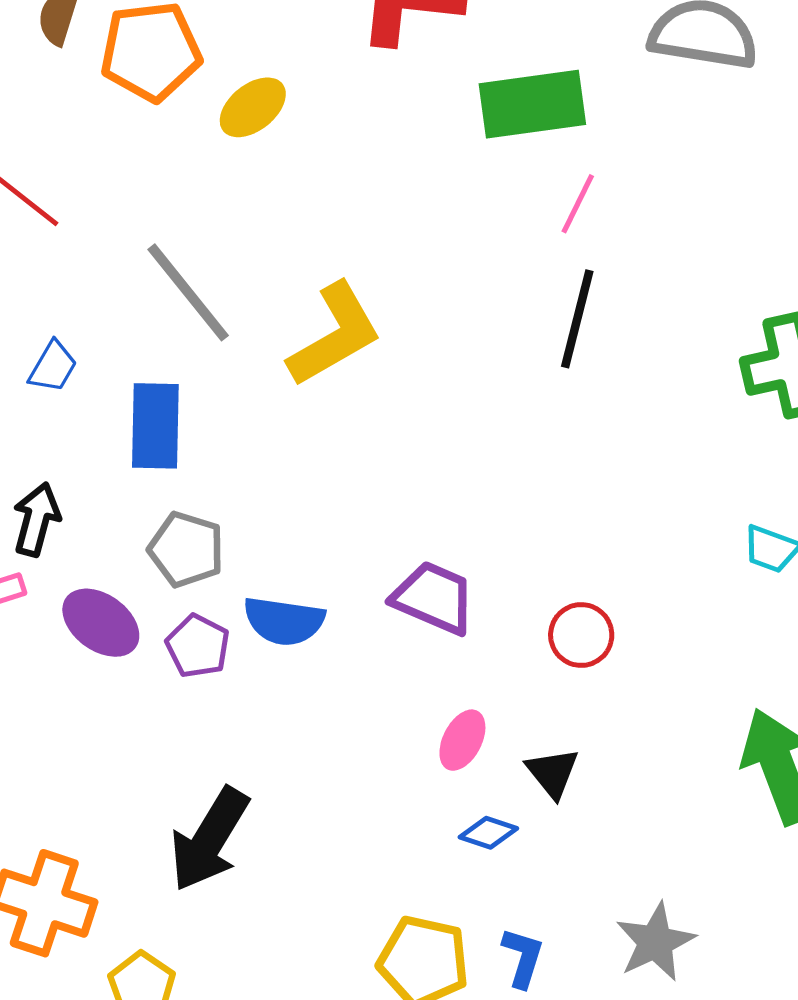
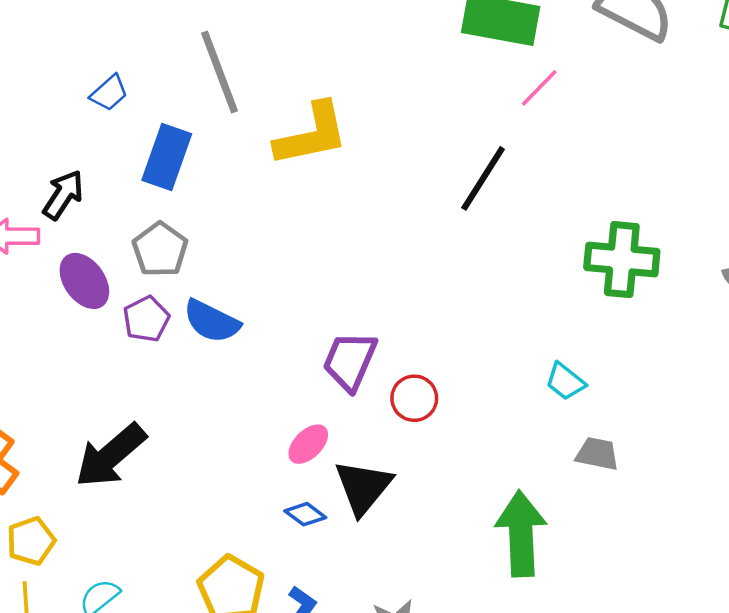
pink line: (578, 204) -> (539, 88), moved
purple trapezoid: (434, 598) -> (350, 361), moved, turned -108
black triangle: (553, 773) -> (363, 487), size x1.5

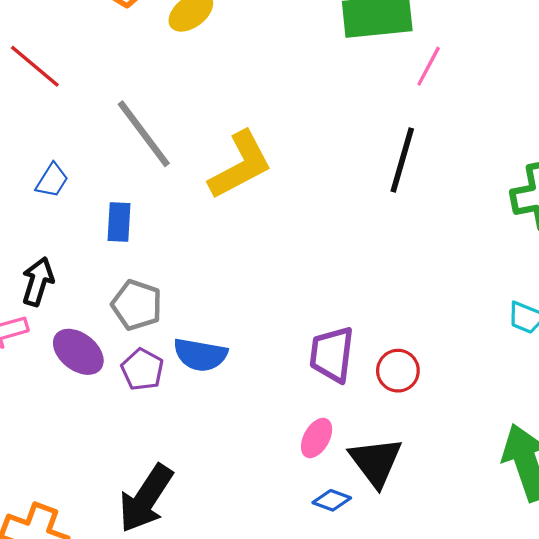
blue rectangle: (167, 157) -> (119, 222), size x0.7

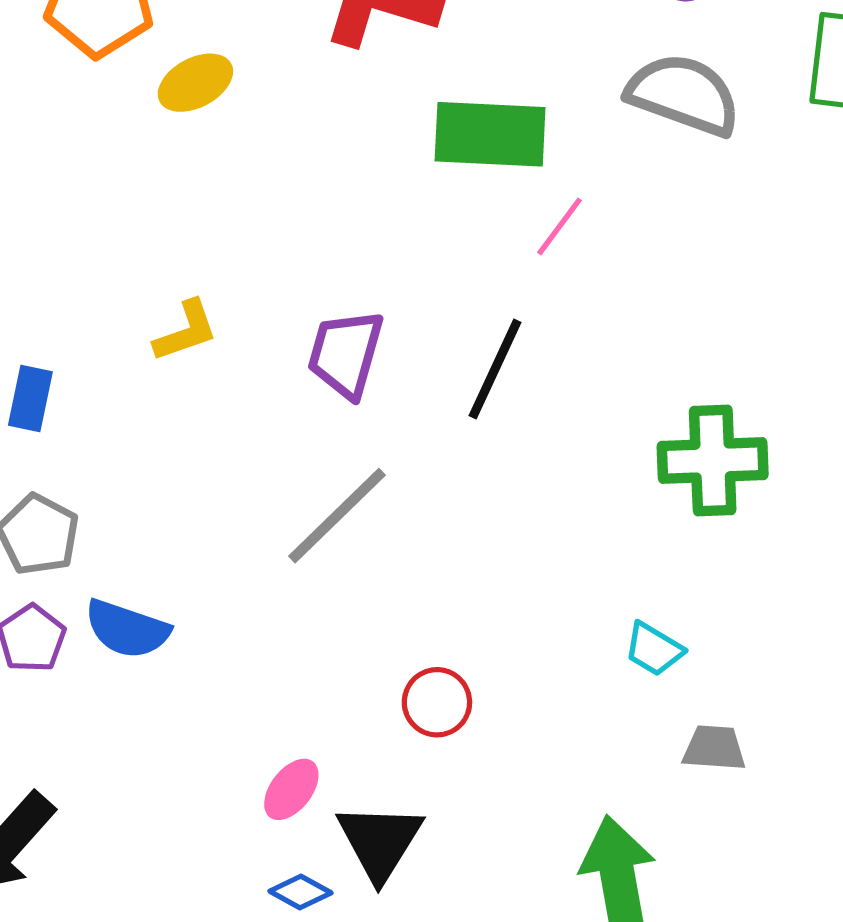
gray line: (144, 134) -> (337, 516), moved, turned 74
yellow L-shape: (240, 165) -> (186, 331), moved, size x0.6
purple trapezoid: (332, 354) -> (346, 354), moved

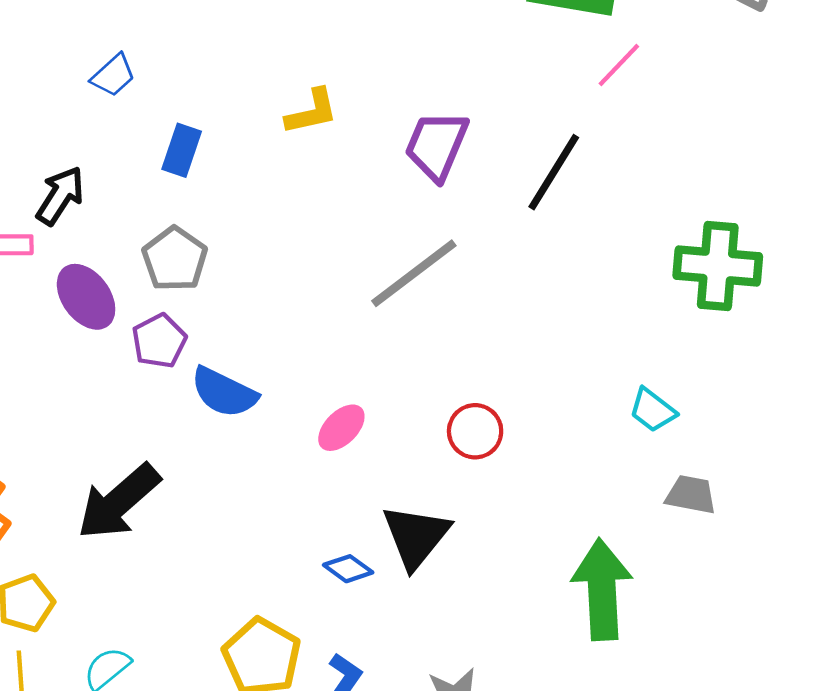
blue semicircle: (127, 629) -> (224, 392), moved
pink ellipse: (291, 789) -> (341, 428), moved

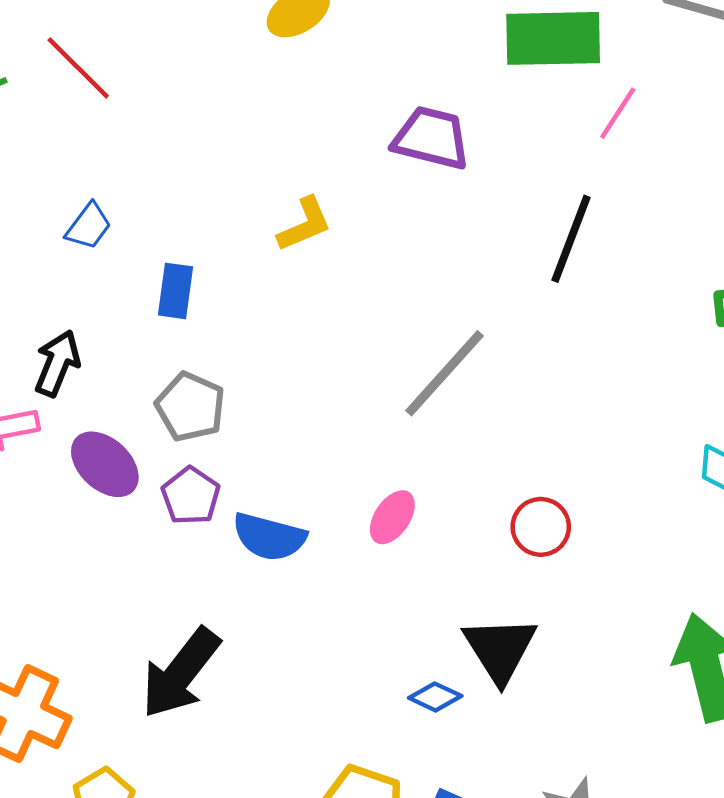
purple trapezoid: (437, 145) -> (431, 138), moved, turned 92
pink ellipse: (341, 428) -> (392, 517), moved

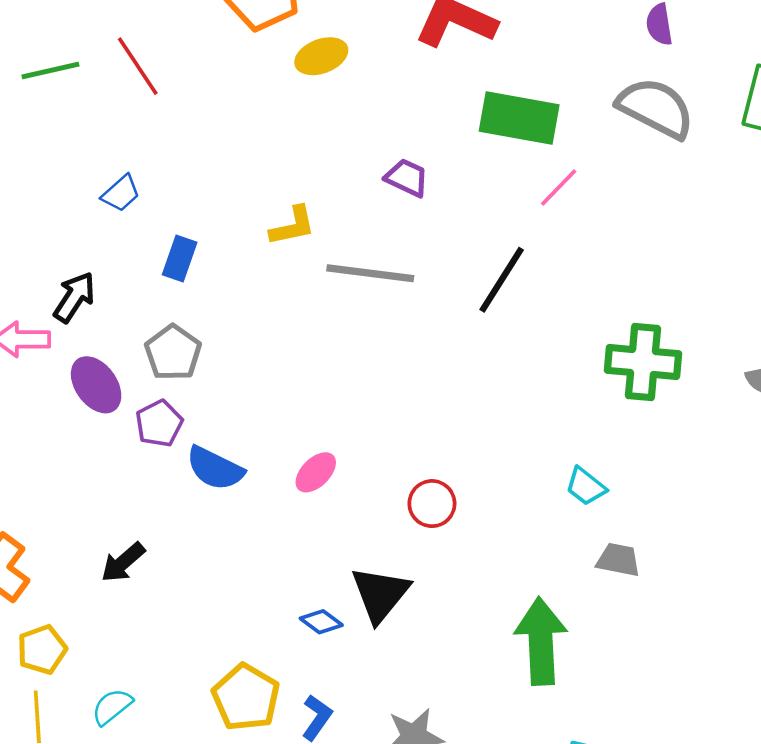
purple trapezoid: (431, 138) -> (407, 178), size x0.7
gray line: (444, 373) -> (370, 273), moved, turned 44
black arrow: (180, 673) -> (123, 562), size x0.6

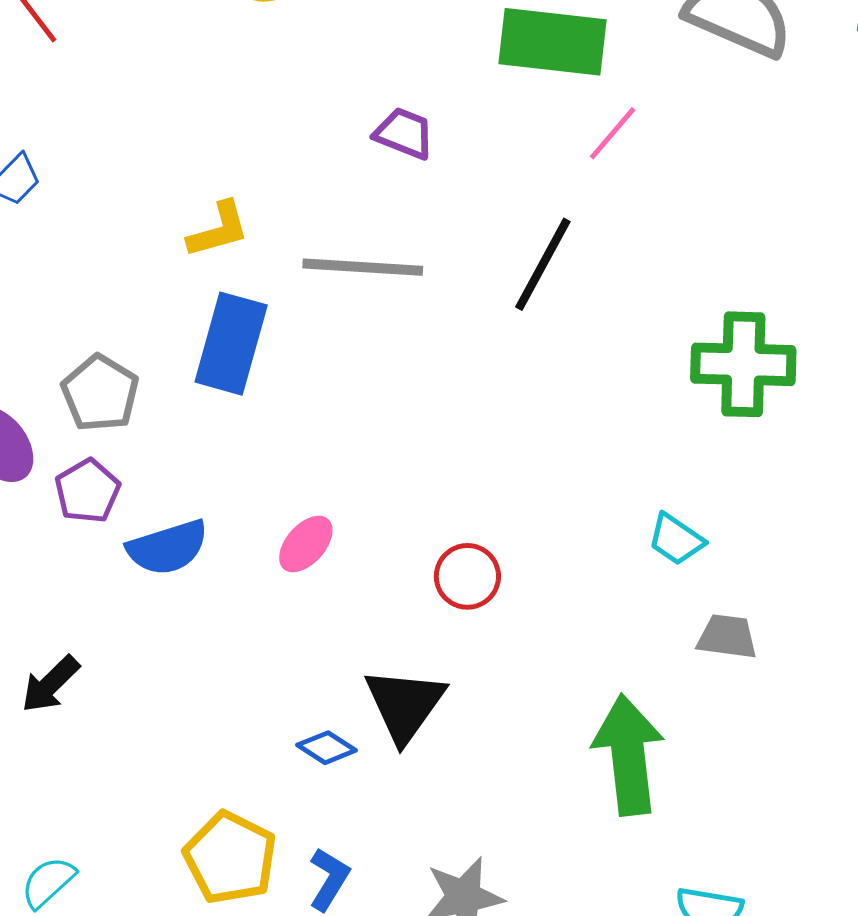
yellow L-shape: (293, 226) -> (218, 230), moved
blue rectangle: (180, 259) -> (231, 344), moved, size x1.6
blue semicircle: (215, 468) -> (168, 548), turned -40

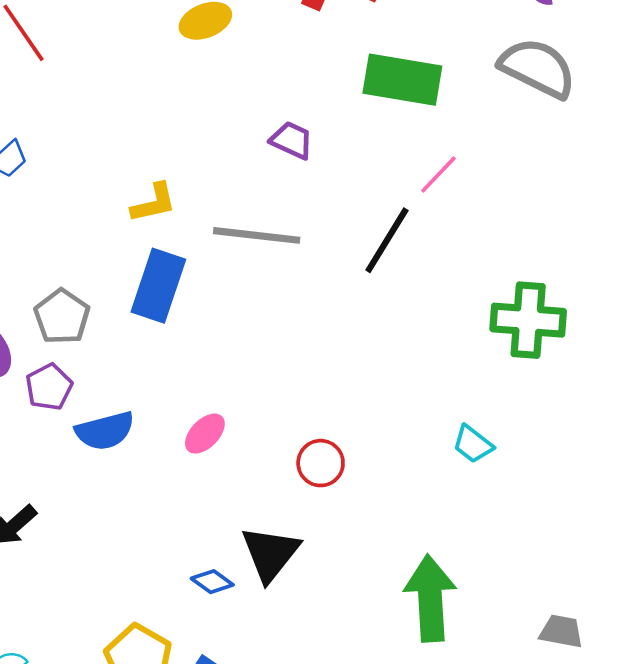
pink line: (613, 133) -> (438, 174), moved
gray trapezoid: (727, 637) -> (561, 631), moved

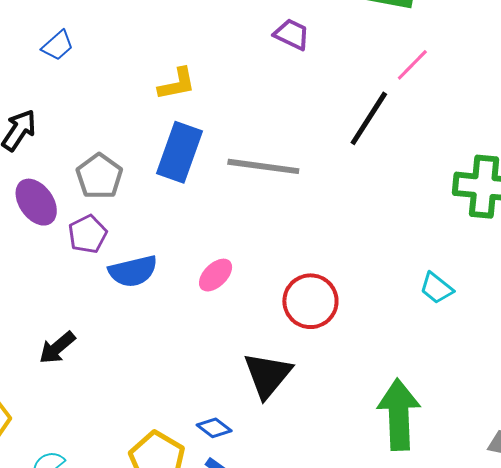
gray line: (257, 235) -> (263, 166), moved
red circle: (321, 463) -> (310, 301), size x1.4
blue diamond: (212, 582) -> (214, 428), moved

